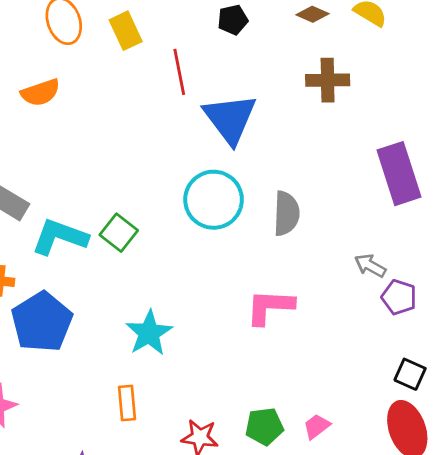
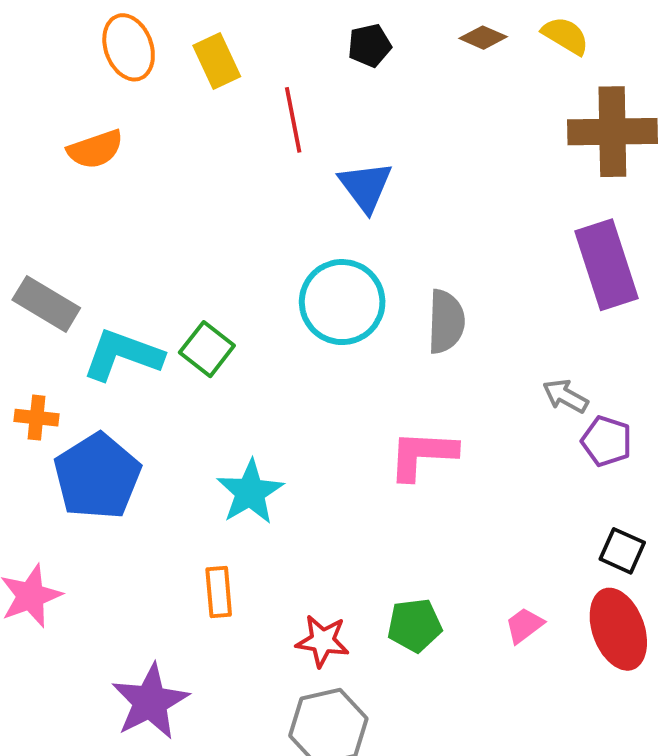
brown cross: (328, 80) -> (612, 132), moved, size x1.4
blue triangle: (230, 119) -> (366, 186), size x0.7
pink trapezoid: (317, 426) -> (524, 625), moved

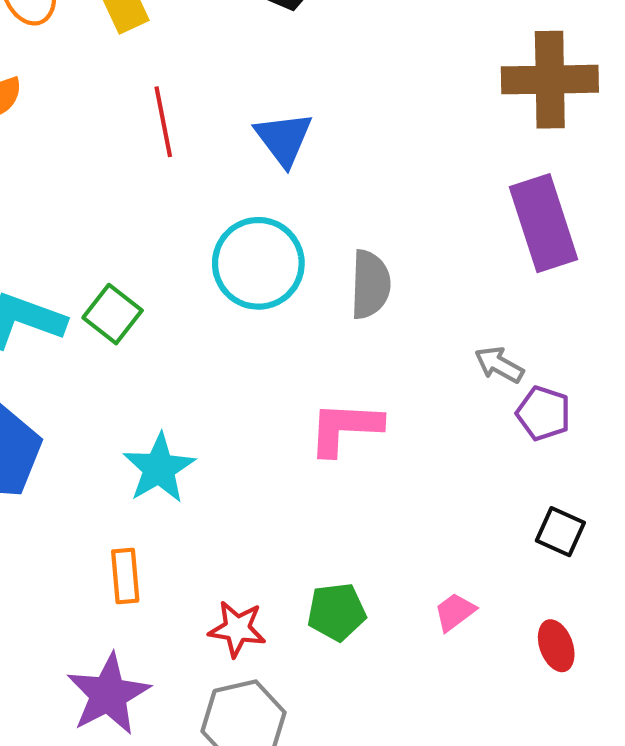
red line: (293, 120) -> (163, 122), moved
red ellipse: (618, 629) -> (556, 646), moved, size x0.6
purple star: (150, 702) -> (108, 694), moved

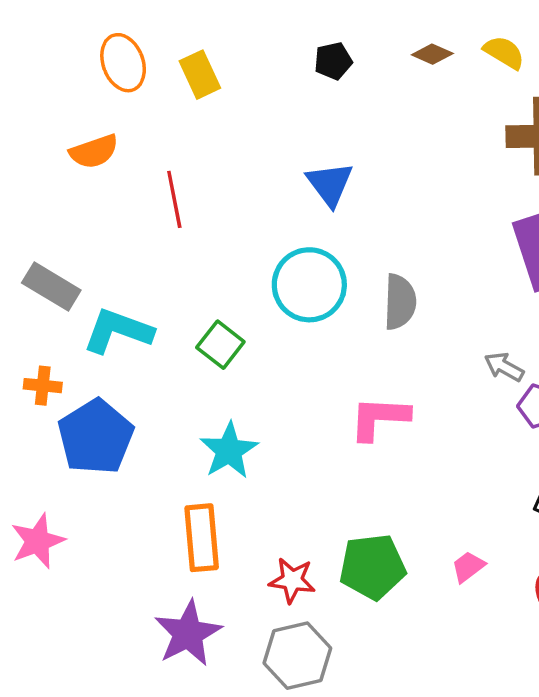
red line: (163, 122) -> (174, 199), moved
green square: (113, 314) -> (220, 345), moved
orange rectangle: (125, 576) -> (202, 538), size x1.5
green pentagon: (336, 612) -> (373, 567), size x1.4

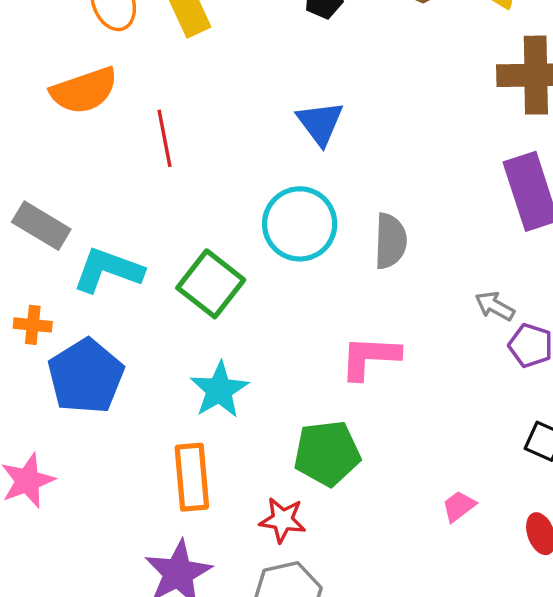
orange semicircle: (94, 152) -> (84, 90), size x1.4
green square: (220, 345) -> (211, 284), size x1.4
green pentagon: (373, 567) -> (327, 453), moved

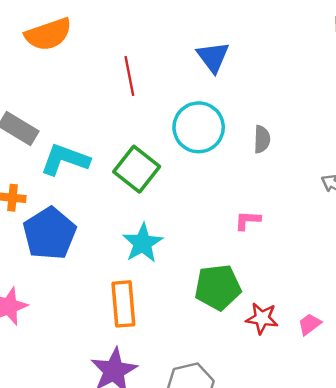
red line: (164, 138) -> (129, 76), moved
gray semicircle: (390, 241) -> (262, 139), size x0.7
pink L-shape: (370, 357) -> (248, 220), size x0.6
red star: (283, 520) -> (262, 318), moved

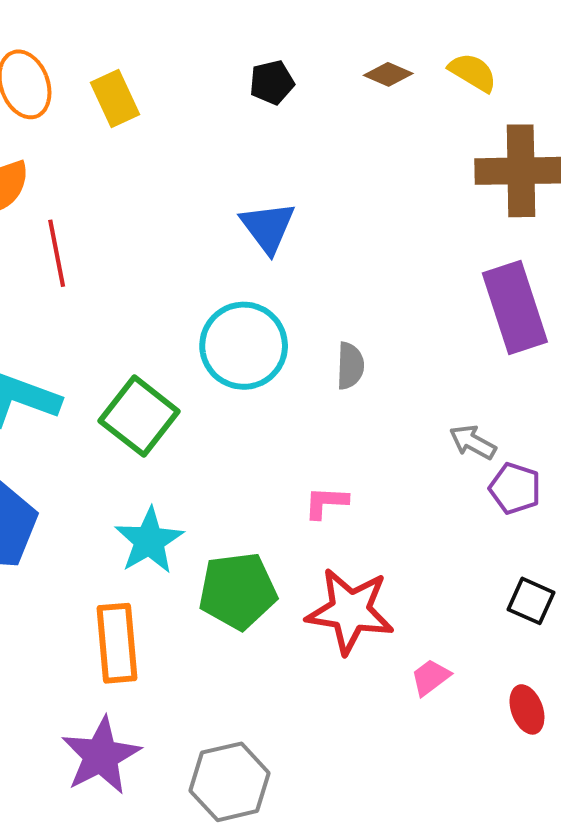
red line: (129, 76) -> (57, 253), moved
green pentagon: (218, 287) -> (238, 591), moved
red star: (262, 318) -> (350, 611), moved, size x1.6

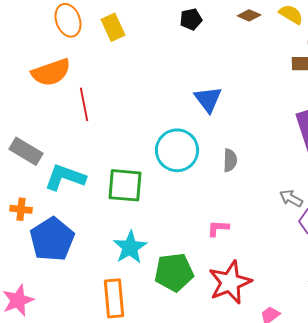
blue triangle: (268, 227) -> (208, 99), moved
green square: (139, 416) -> (125, 185), turned -33
red star: (350, 611) -> (230, 282), turned -30

